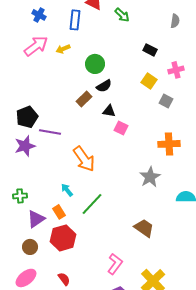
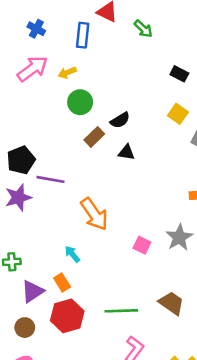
green circle: (95, 64) -> (80, 102), moved
pink square: (121, 128) -> (142, 245), moved
green line: (92, 204) -> (121, 311), moved, turned 45

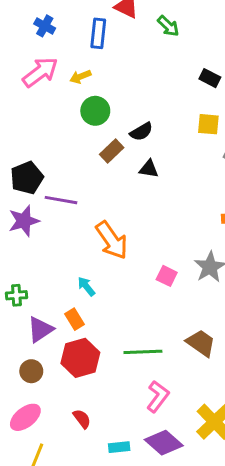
yellow square: (178, 114) -> (208, 124), turned -30

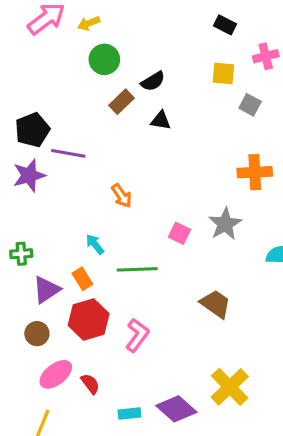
orange arrow: (112, 240) -> (122, 196), size x0.6
green line: (143, 352) -> (137, 269), moved
pink L-shape: (158, 396) -> (137, 335), moved
pink ellipse: (25, 417) -> (56, 374), moved

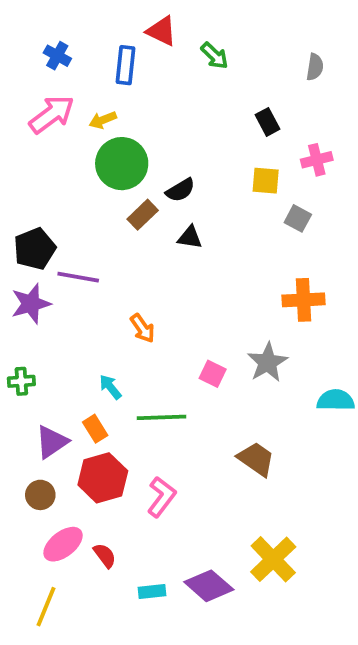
black rectangle: (225, 25) -> (268, 122), turned 35
green circle: (104, 59) -> (122, 164), size x1.4
green cross: (21, 254) -> (21, 381), moved

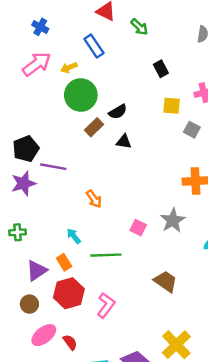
blue rectangle: (126, 65) -> (94, 46), moved, turned -40
black rectangle: (268, 122) -> (161, 69), moved

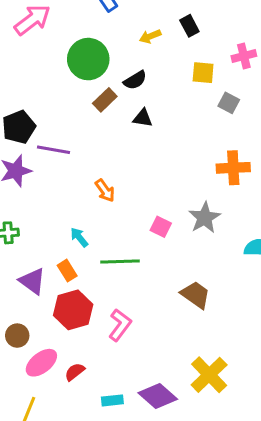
yellow arrow: (69, 68) -> (150, 36), moved
purple triangle: (37, 271) -> (32, 281), turned -50
brown circle: (29, 304) -> (17, 336), moved
red semicircle: (70, 342) -> (75, 372), turned -91

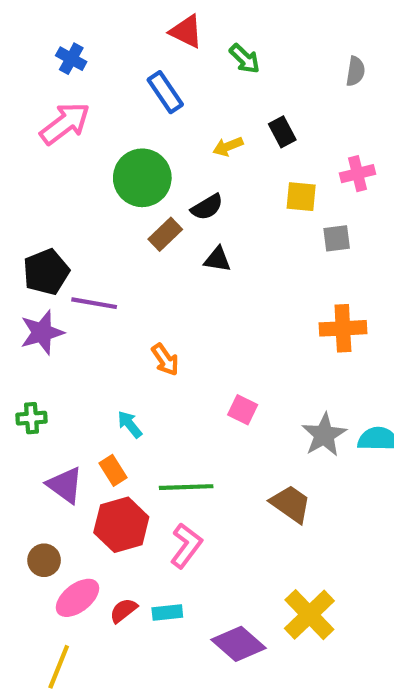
gray square: (229, 103) -> (337, 238), turned -35
gray star: (205, 218) -> (324, 435), moved
green line: (120, 261) -> (186, 487), moved
cyan rectangle: (112, 400) -> (167, 612), moved

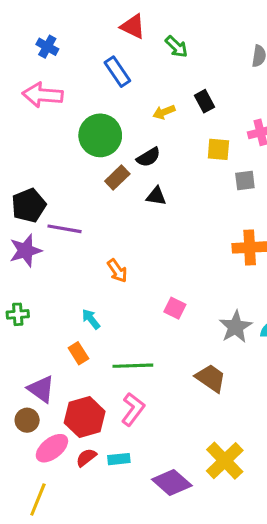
pink arrow: (65, 123) -> (43, 95), turned -138
purple triangle: (65, 485) -> (41, 389), moved
red hexagon: (121, 525) -> (85, 417), moved

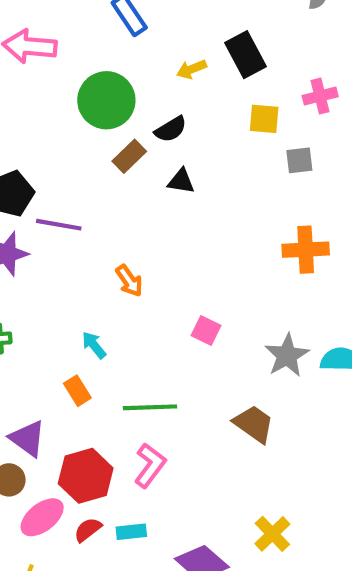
black rectangle: (204, 101) -> (245, 55), size x1.5
yellow cross: (225, 461) -> (272, 534), size x0.7

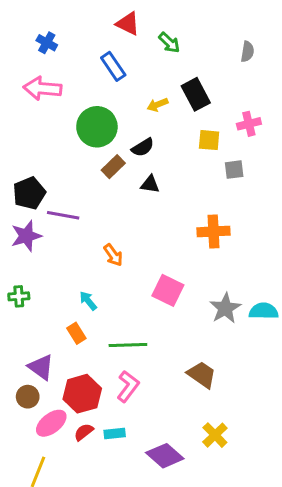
orange cross: (306, 250) -> (213, 231), moved
pink square: (206, 331) -> (168, 290), size x1.5
brown trapezoid: (254, 424) -> (202, 375), moved

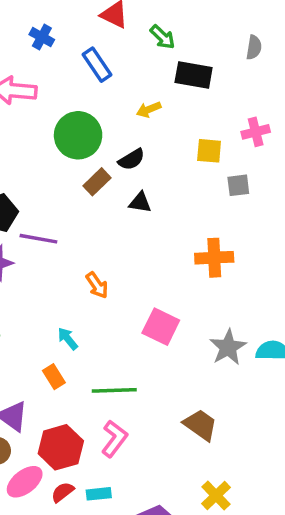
blue cross: (47, 43) -> (42, 37), moved
black rectangle: (196, 94) -> (194, 75), moved, turned -52

